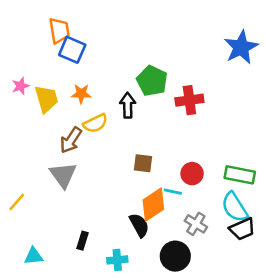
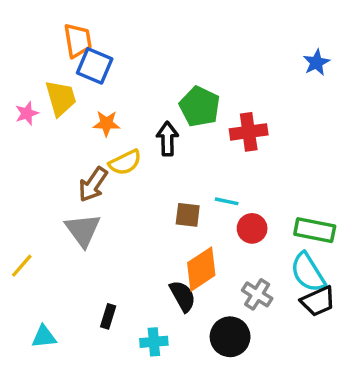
blue star: (241, 47) -> (316, 63), size x0.6
yellow trapezoid: (46, 99) -> (61, 98), moved
cyan line: (173, 192) -> (227, 201), moved

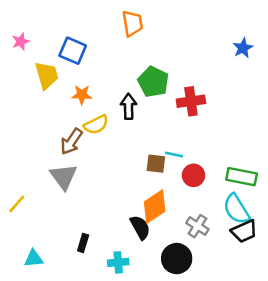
orange trapezoid: (78, 41) -> (132, 23), moved
pink star: (27, 113) -> (21, 42), moved
brown square: (188, 215) -> (156, 164), moved

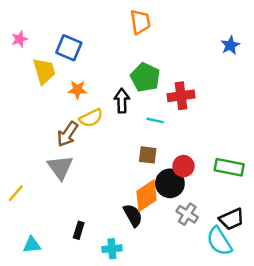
orange trapezoid: (132, 23) -> (140, 22), moved
cyan line: (174, 155) -> (155, 120), moved
cyan semicircle: (236, 209) -> (219, 241), moved
black circle: (177, 259) -> (170, 183), moved

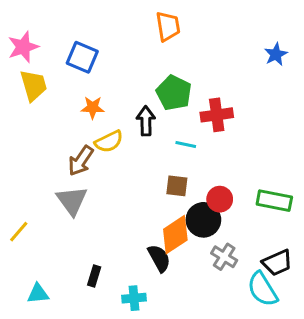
pink star: (20, 39) -> (23, 47), size x1.5
yellow trapezoid: (44, 71) -> (34, 85), moved

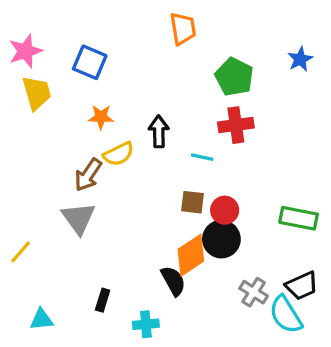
green pentagon: (174, 93) -> (234, 77), moved
red circle: (220, 199) -> (225, 210), moved
gray cross: (224, 257) -> (254, 292), moved

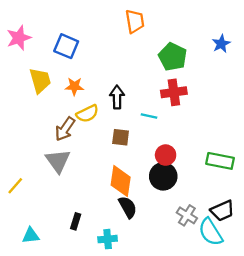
yellow trapezoid: (37, 93) -> (40, 80), moved
brown square: (193, 202) -> (121, 137), moved
orange diamond: (191, 255) -> (121, 181), moved, turned -48

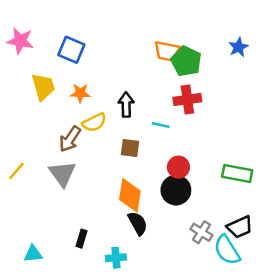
orange trapezoid: (135, 21) -> (167, 51), moved, turned 110
pink star: (19, 38) -> (20, 41), turned 30
yellow line: (15, 186) -> (16, 171), moved

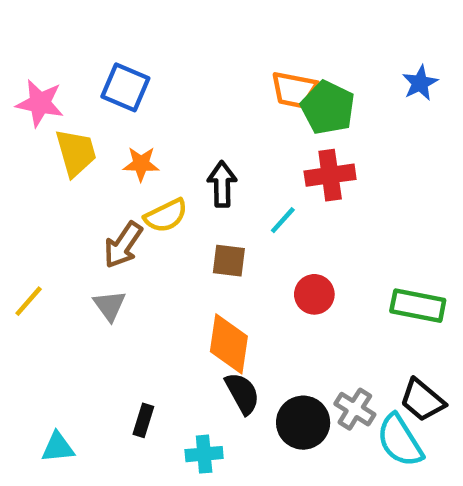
pink star: (20, 41) -> (40, 103), moved
cyan line: (161, 125) -> (283, 220), turned -60
gray triangle: (62, 174) -> (110, 306), size x0.7
black circle: (176, 190) -> (303, 423), moved
black trapezoid: (240, 227) -> (422, 400), turned 64

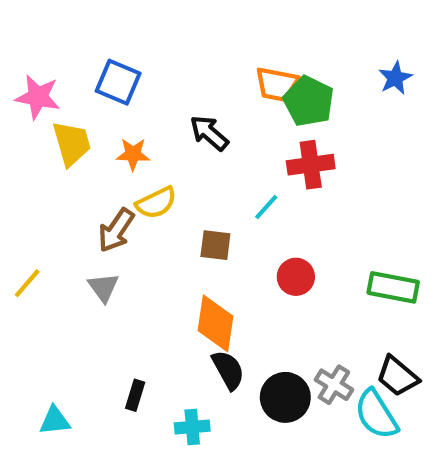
black arrow: (222, 184) -> (209, 133), moved, turned -48

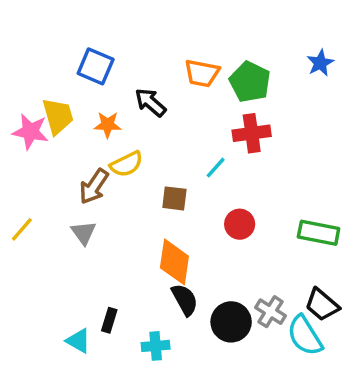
orange trapezoid: (277, 84) -> (202, 73), moved
pink star: (38, 97) -> (30, 132), moved
black arrow: (209, 133) -> (150, 102), moved
cyan triangle: (55, 421) -> (78, 341), moved, turned 36

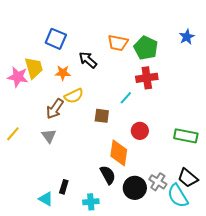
orange diamond: (174, 262) -> (119, 153), moved

